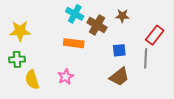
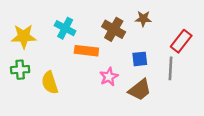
cyan cross: (75, 14) -> (65, 28), moved
pink star: (66, 77) -> (109, 77), moved
yellow semicircle: (32, 80) -> (50, 83), moved

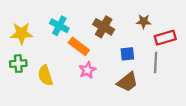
brown star: (143, 19) -> (144, 21), moved
red rectangle: (181, 41) -> (165, 38), turned 36
orange rectangle: (86, 51) -> (79, 46), turned 30
pink star: (109, 77) -> (87, 70), moved

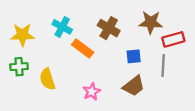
brown star: (144, 21) -> (151, 22), size x1.5
pink star: (87, 70) -> (92, 92), moved

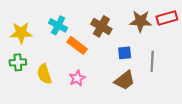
red rectangle: (173, 39) -> (167, 18), moved
pink star: (92, 92) -> (77, 78), moved

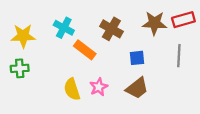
gray line: (152, 61) -> (179, 56), moved
yellow semicircle: (44, 74) -> (72, 89), moved
pink star: (77, 78) -> (99, 87), moved

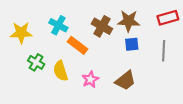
brown star: (154, 23) -> (129, 21), moved
blue square: (137, 58) -> (132, 44), moved
green cross: (20, 68) -> (36, 62), moved, turned 35
yellow semicircle: (72, 89) -> (61, 71), moved

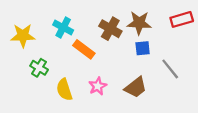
gray line: (164, 51) -> (170, 69), moved, turned -42
yellow semicircle: (61, 71) -> (64, 90), moved

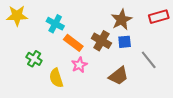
brown star: (139, 23) -> (122, 20), turned -30
brown cross: (110, 29) -> (101, 41), moved
yellow star: (23, 36) -> (17, 16), moved
pink star: (98, 86) -> (79, 65), moved

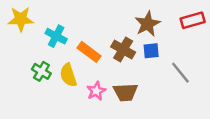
cyan cross: (55, 24) -> (56, 36), moved
pink star: (79, 65) -> (96, 91), moved
brown trapezoid: (119, 76) -> (126, 92), moved, turned 35
yellow semicircle: (56, 78) -> (68, 75), moved

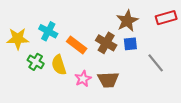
yellow star: (21, 19) -> (18, 39), moved

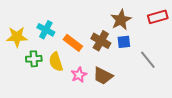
green cross: (36, 62) -> (34, 59), turned -35
brown trapezoid: (108, 80) -> (103, 76), turned 30

